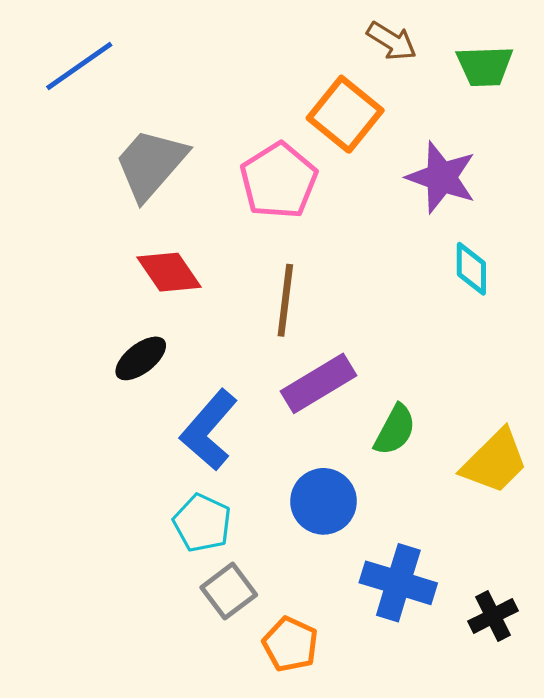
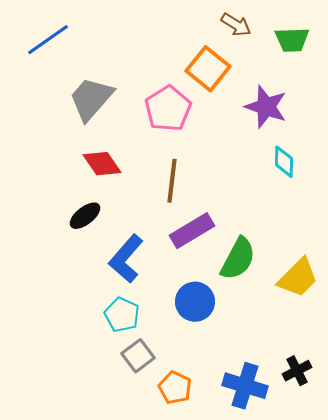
green semicircle: (395, 430) -> (238, 259), size x1.4
blue cross: (398, 583) -> (245, 386), moved

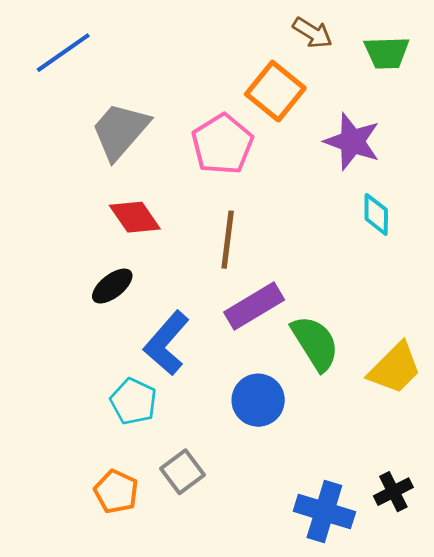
green semicircle: (238, 259) -> (315, 343), turned -60
cyan pentagon: (122, 315) -> (133, 401), moved
orange pentagon: (175, 388) -> (116, 492), moved

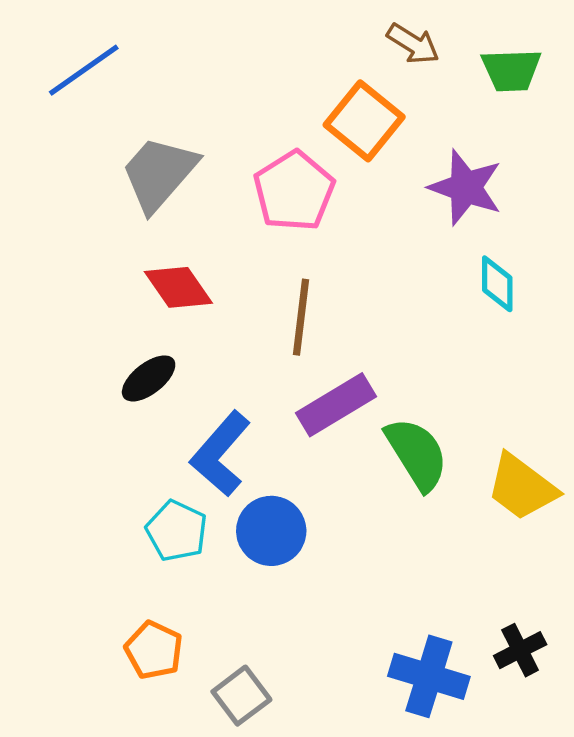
yellow trapezoid: (395, 368) -> (522, 487), turned 82
blue circle: (258, 400) -> (271, 531), moved
gray square: (183, 472) -> (241, 696), moved

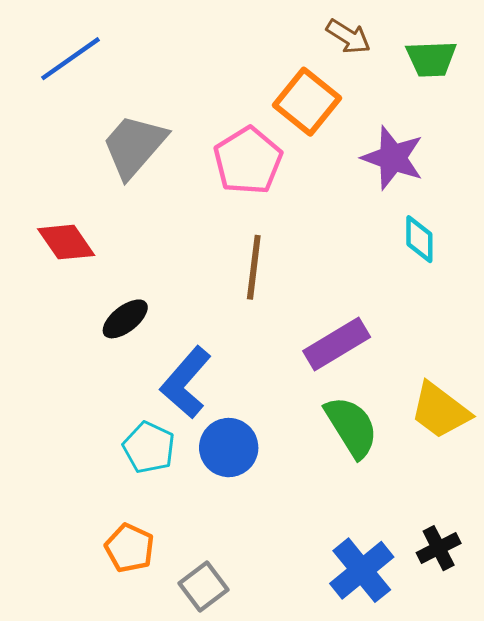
red diamond: (178, 287) -> (66, 242), moved
purple rectangle: (336, 405) -> (337, 344), moved
green semicircle: (417, 454) -> (351, 427), moved
blue cross: (429, 676) -> (362, 570), turned 34

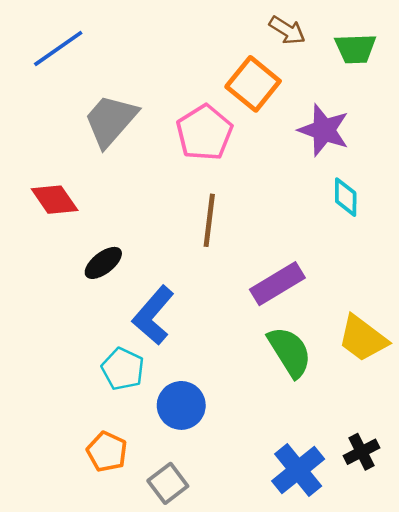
blue circle: (229, 448) -> (181, 405), moved

